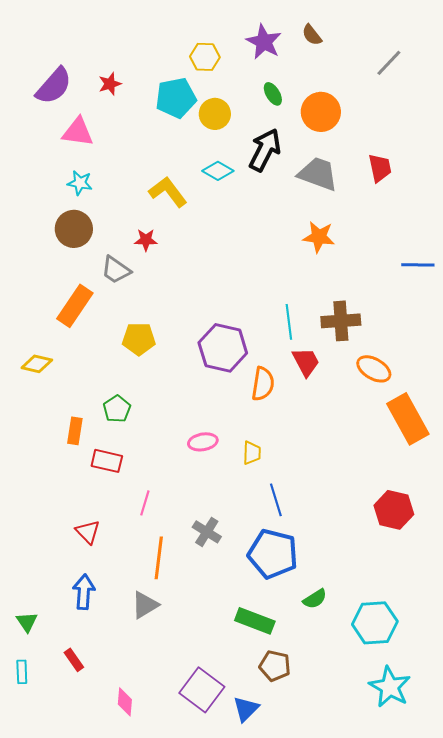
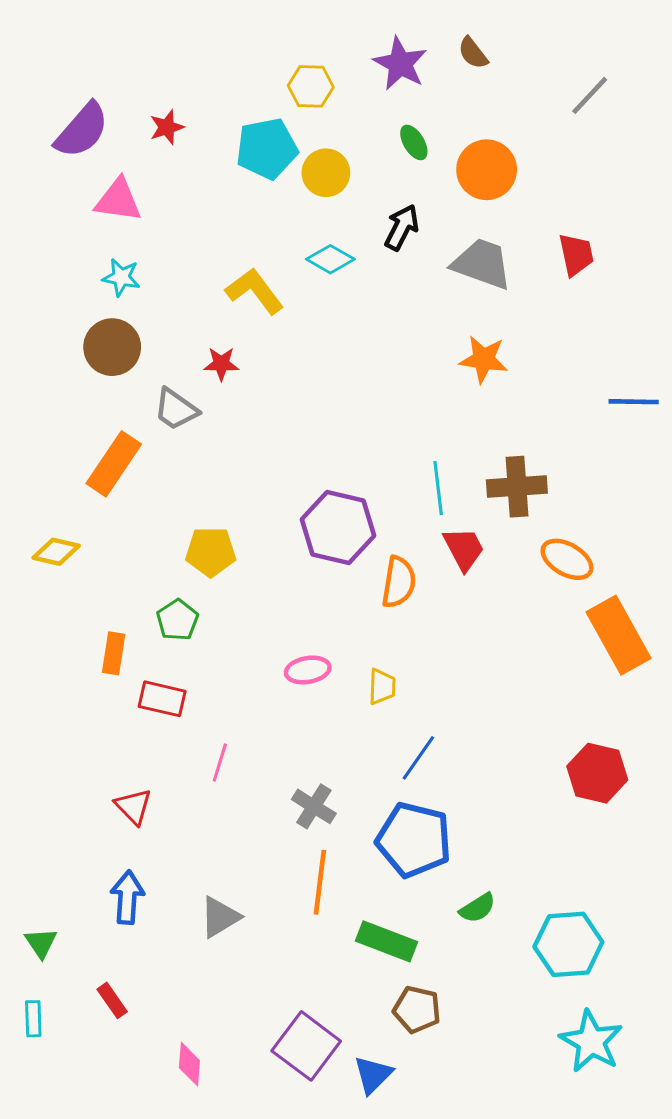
black arrow: (265, 150) -> (402, 227), size x0.7
yellow pentagon: (139, 339) -> (211, 552), moved
blue line: (276, 500) -> (418, 758), turned 52
orange line: (159, 558) -> (320, 882), moved

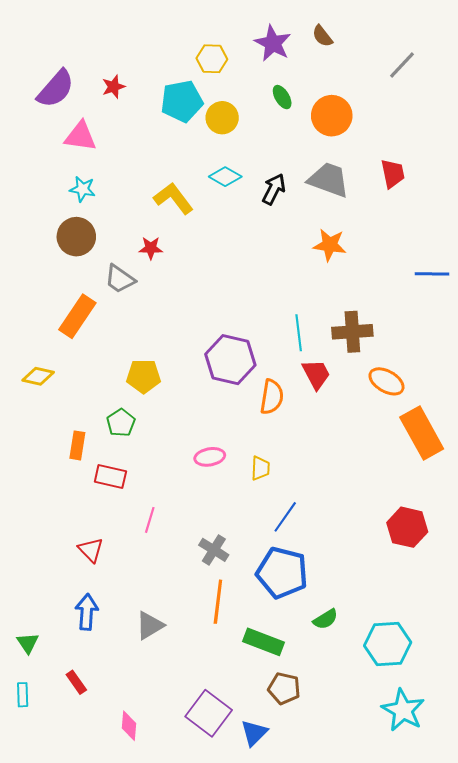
black arrow: (402, 227) -> (274, 189), moved

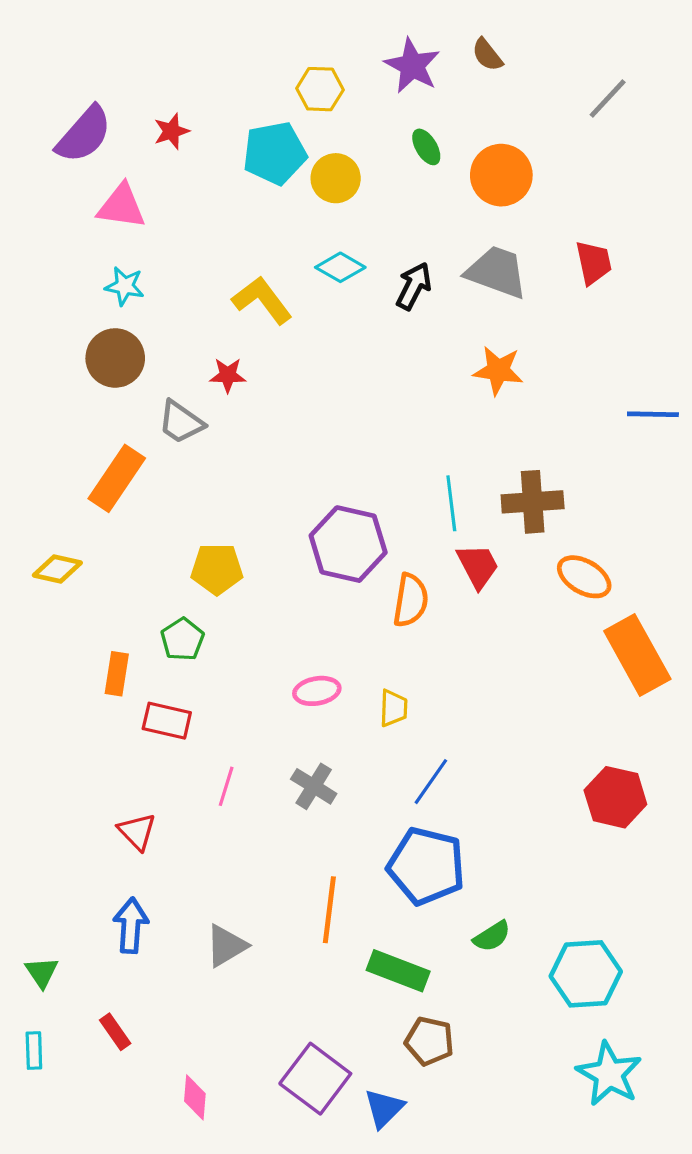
gray cross: (214, 550) -> (314, 786), moved

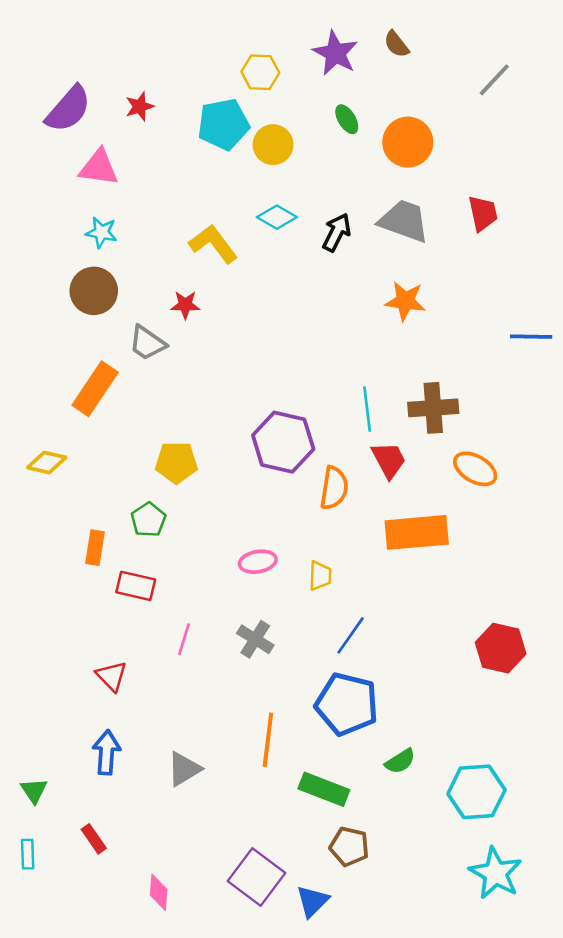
orange rectangle: (637, 655) -> (417, 532), moved, turned -66

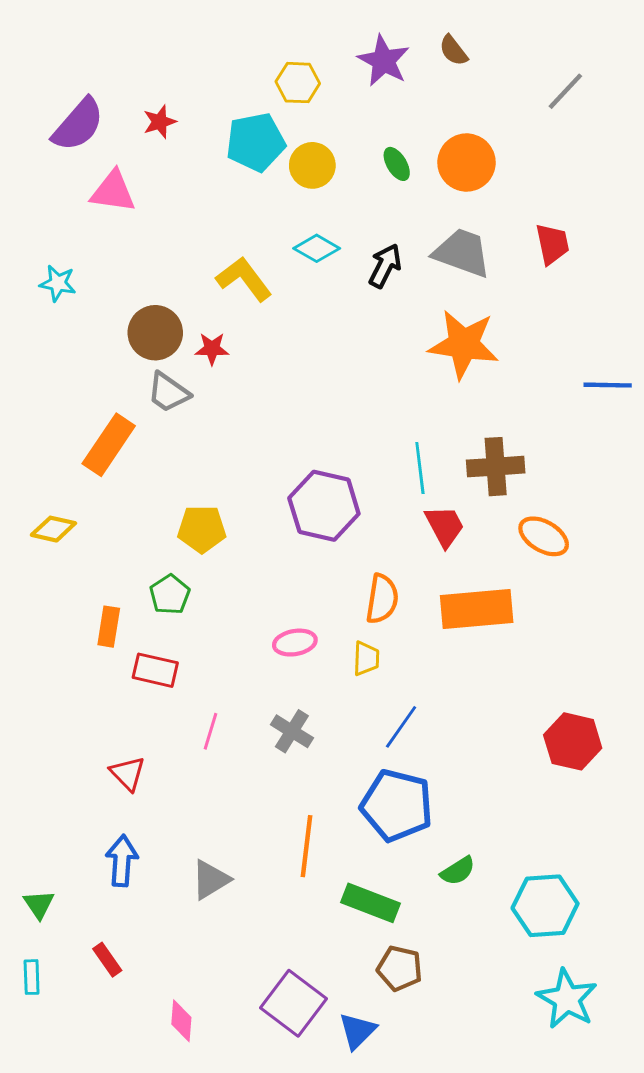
green ellipse: (347, 119) -> (397, 164), moved
cyan star: (101, 232) -> (58, 283), moved
brown circle: (94, 291) -> (155, 333), moved
orange star: (405, 301) -> (464, 344), size x1.5
orange semicircle: (334, 488) -> (382, 599), moved

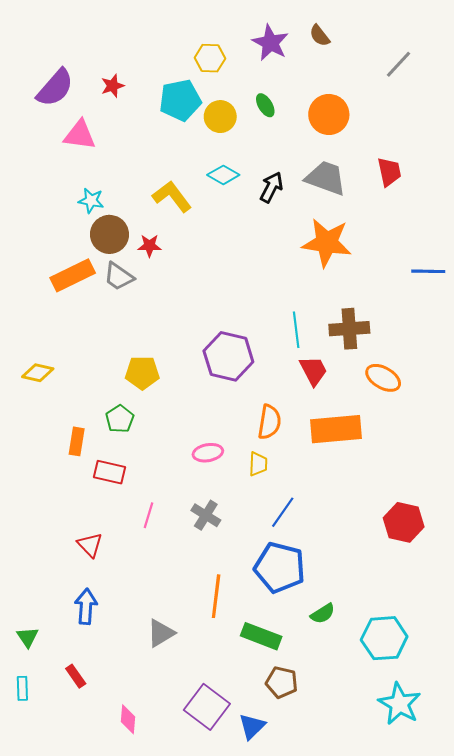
green ellipse: (397, 164) -> (265, 105), moved
cyan star: (58, 283) -> (91, 201), moved
orange rectangle: (109, 445) -> (73, 275), moved, turned 30
gray triangle: (211, 880) -> (161, 633), moved

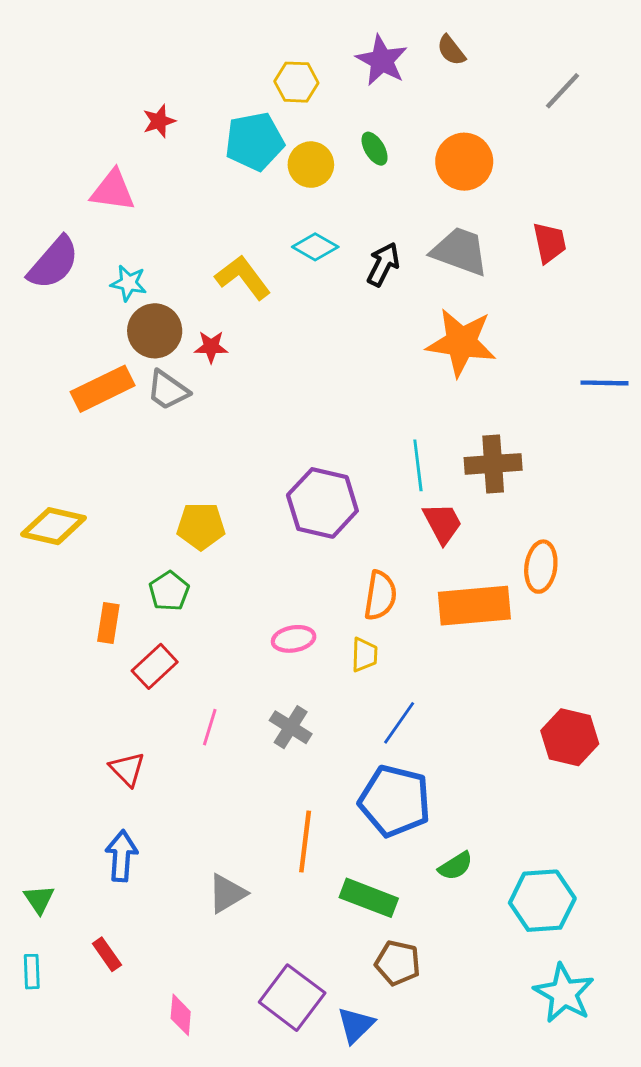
purple semicircle: (55, 88) -> (53, 263), moved
yellow diamond: (38, 373) -> (53, 526), size x1.4
orange ellipse: (383, 378) -> (541, 567), moved, turned 68
red rectangle: (109, 472) -> (155, 666), turned -56

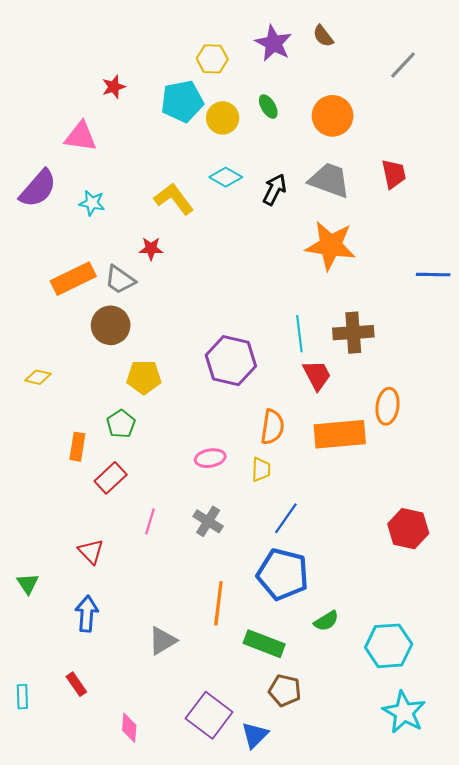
brown circle: (155, 331) -> (111, 325), moved
yellow diamond: (53, 526) -> (38, 377), size x0.6
green triangle: (39, 899) -> (28, 584), moved

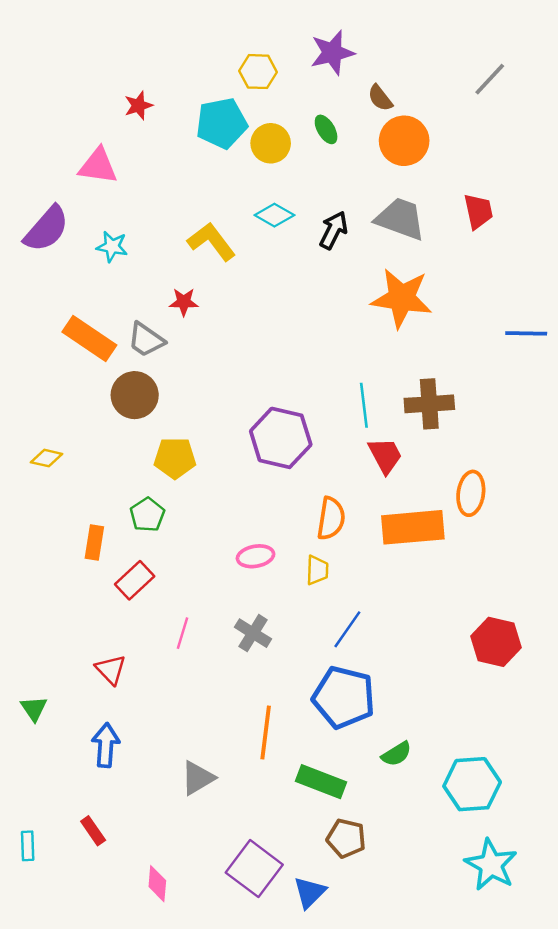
brown semicircle: (323, 36) -> (380, 98), moved
purple star: (273, 43) -> (332, 53), turned 30
orange rectangle: (73, 279) -> (89, 338), turned 60

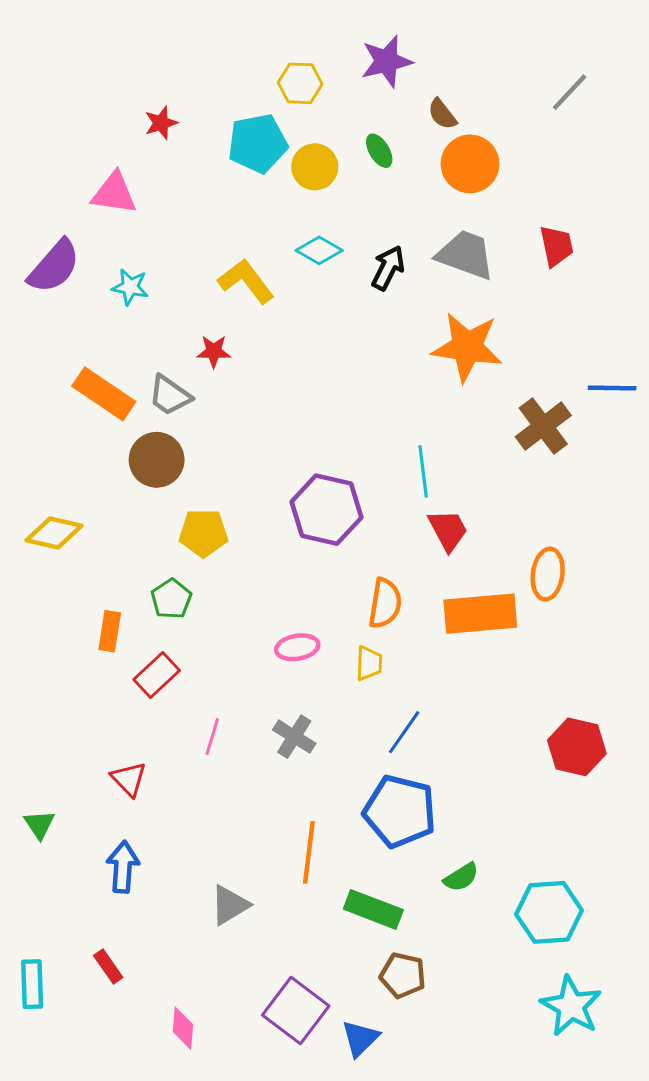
brown cross: (429, 404) -> (543, 426), moved, turned -33
yellow diamond: (47, 458) -> (54, 533), size x1.5
cyan rectangle: (28, 846) -> (32, 984), size x1.4

